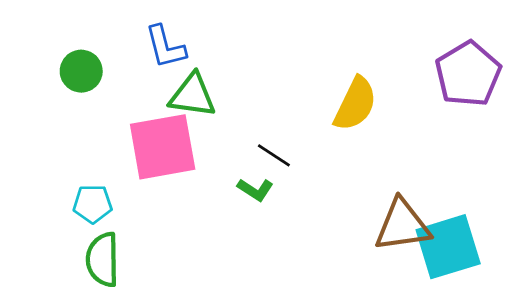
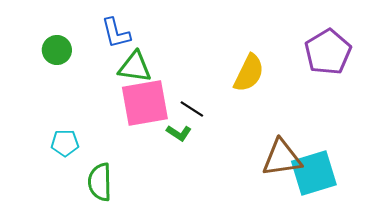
pink square: (163, 147) -> (145, 103), moved
green semicircle: (103, 260) -> (100, 182), moved

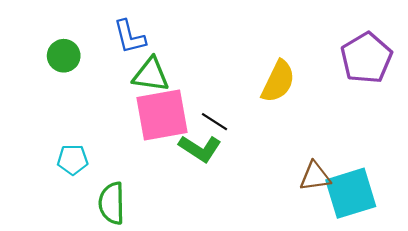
green L-shape: (179, 133) -> (200, 148), size x1.5
brown triangle: (282, 158) -> (315, 176), size x0.7

